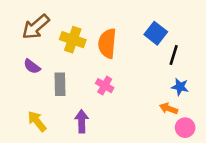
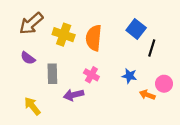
blue star: (180, 87) -> (129, 76), moved
purple arrow: (82, 121) -> (74, 95), moved, turned -102
pink circle: (185, 128) -> (164, 84), moved

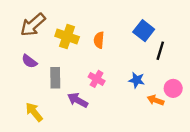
orange semicircle: (94, 38) -> (99, 40), size x0.6
purple arrow: (74, 95) -> (78, 100), turned 42

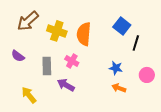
orange semicircle: (99, 40) -> (84, 34), size x1.6
purple semicircle: (29, 61) -> (18, 56), moved
pink cross: (97, 79) -> (72, 61), moved
orange arrow: (155, 100) -> (119, 88), moved

